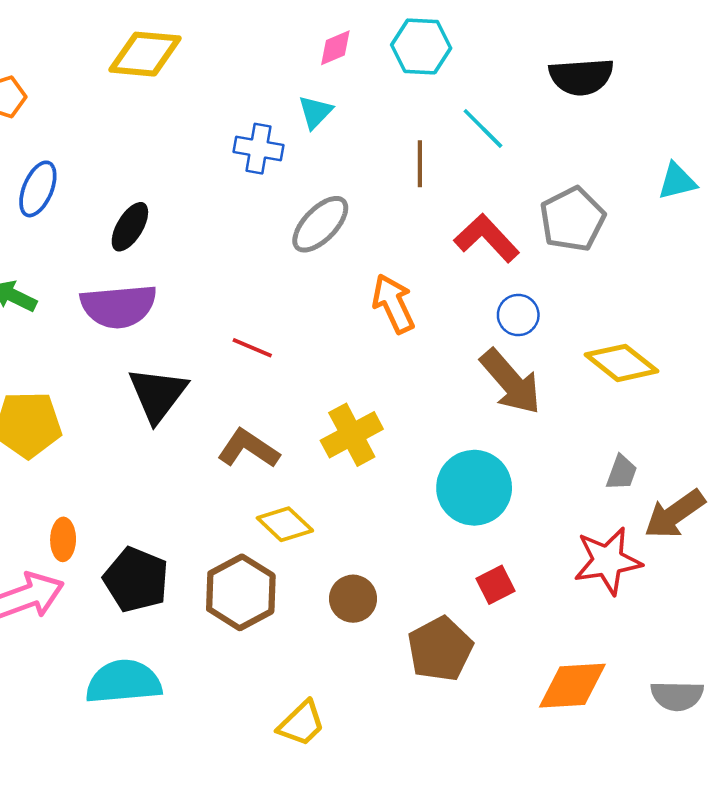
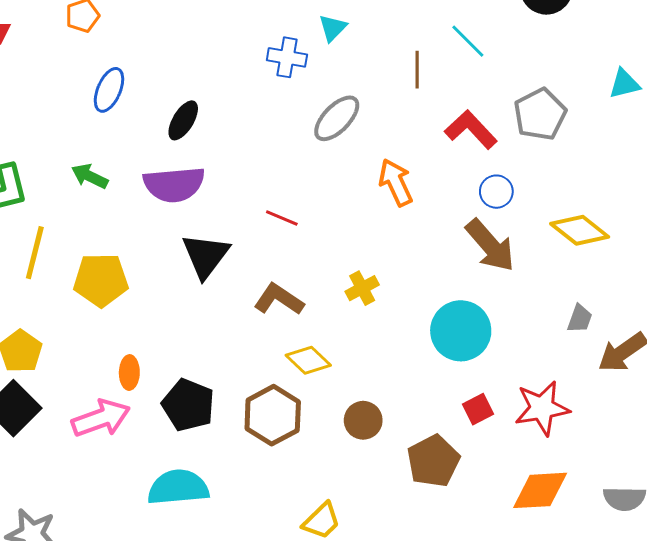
yellow cross: (352, 435) -> (362, 288), size x0.7
red star: (608, 561) -> (542, 408), moved

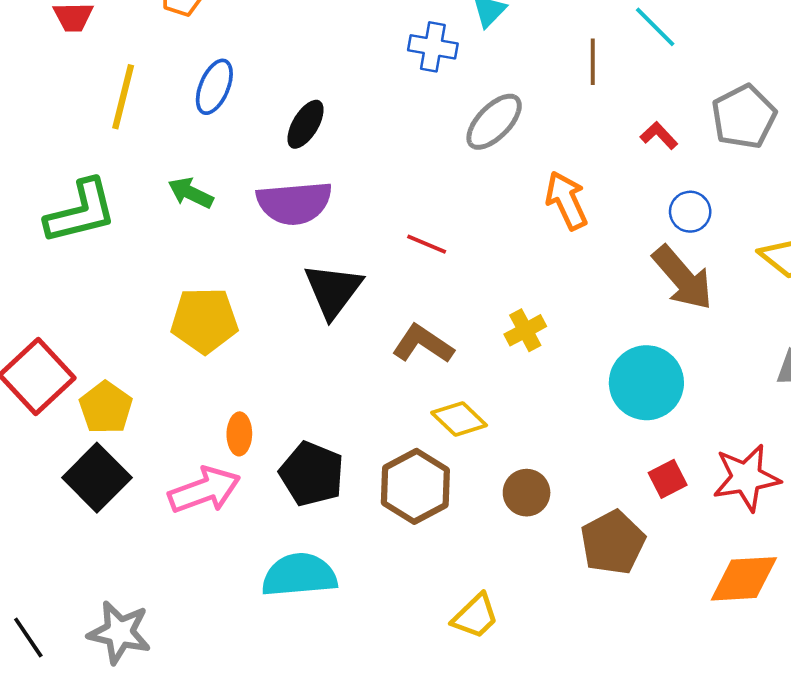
red L-shape: (471, 130) -> (659, 135), size x0.6
yellow line: (35, 253) -> (123, 97), moved

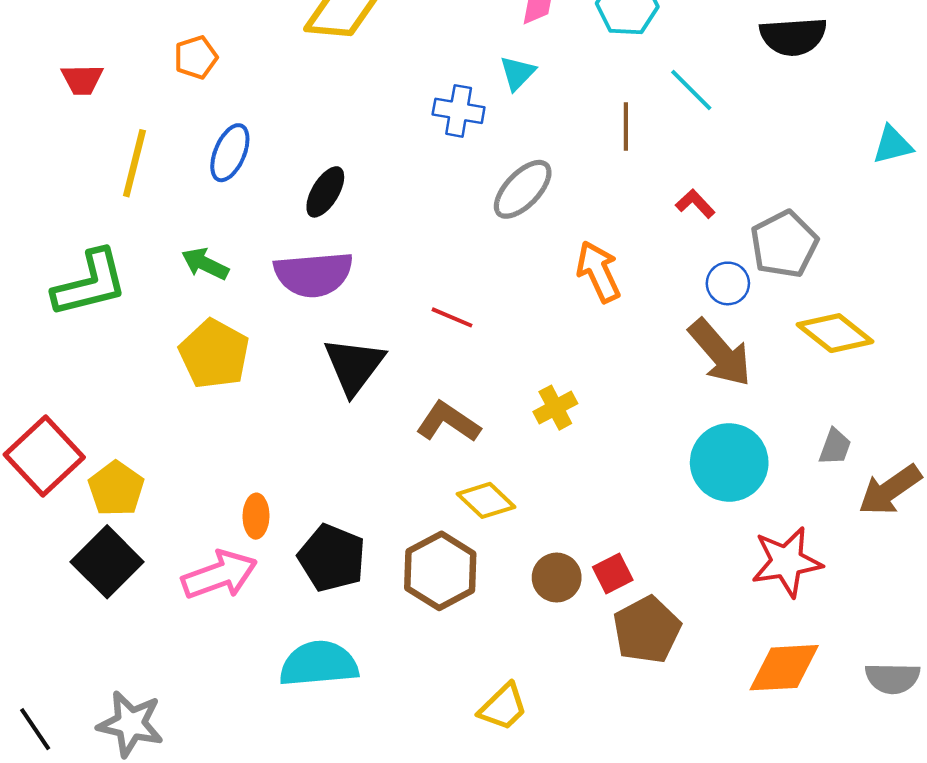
gray pentagon: (744, 117) -> (784, 244), moved
yellow pentagon: (204, 320) -> (214, 354), moved, turned 30
cyan circle: (646, 383) -> (729, 462), moved
red square: (668, 479) -> (613, 574), moved

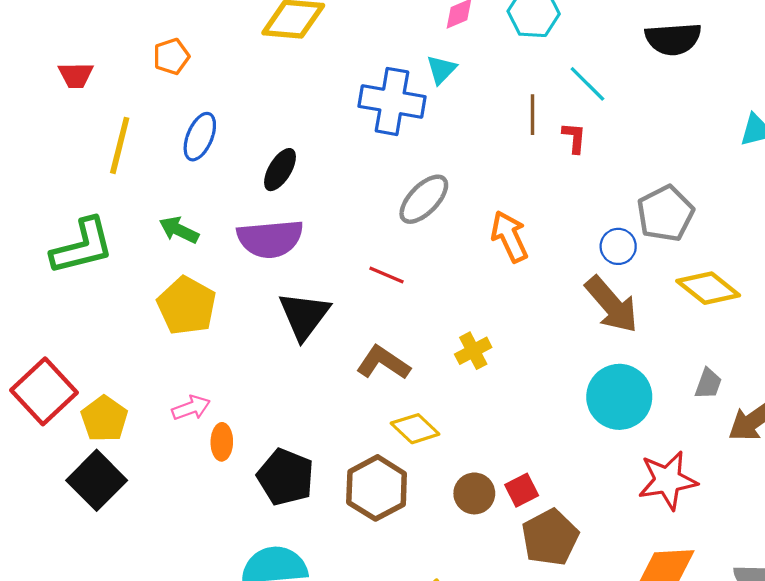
blue cross: (459, 111) -> (392, 101), size x1.5
gray ellipse: (523, 189) -> (424, 199), moved
red L-shape: (695, 204) -> (574, 138), moved, turned 48
pink arrow: (219, 575) -> (191, 408), moved, size x0.6

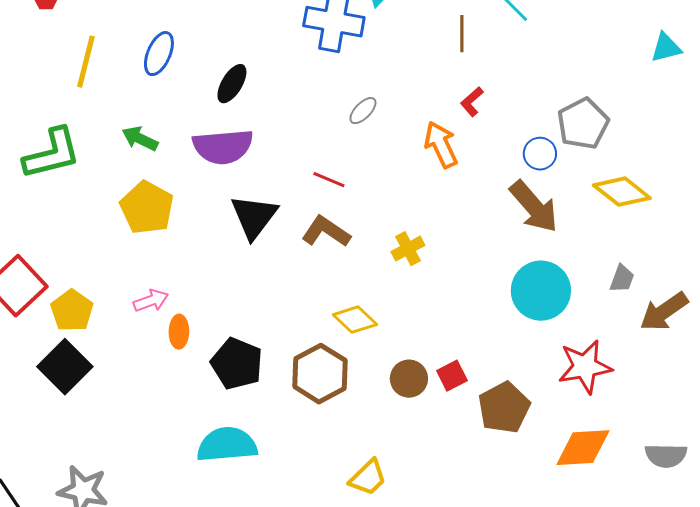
red L-shape: (574, 138) -> (472, 102), moved, turned -136
gray ellipse: (424, 199) -> (363, 111), size x0.6
brown L-shape: (383, 363) -> (326, 232), moved
brown pentagon: (550, 537) -> (504, 408), moved

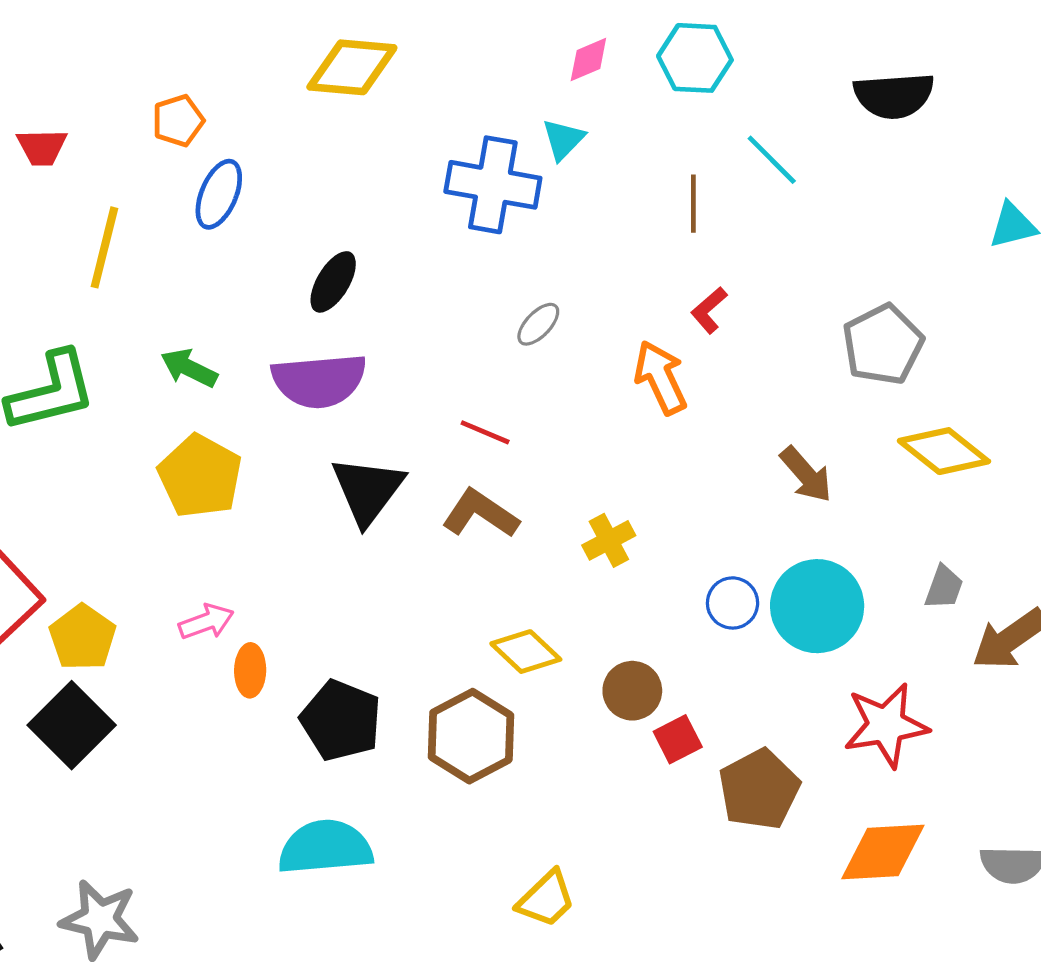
blue ellipse: (159, 54) -> (219, 194), moved
blue circle: (540, 154) -> (733, 603), moved
brown arrow: (534, 207) -> (806, 475), size x0.7
brown circle: (409, 379) -> (632, 691), moved

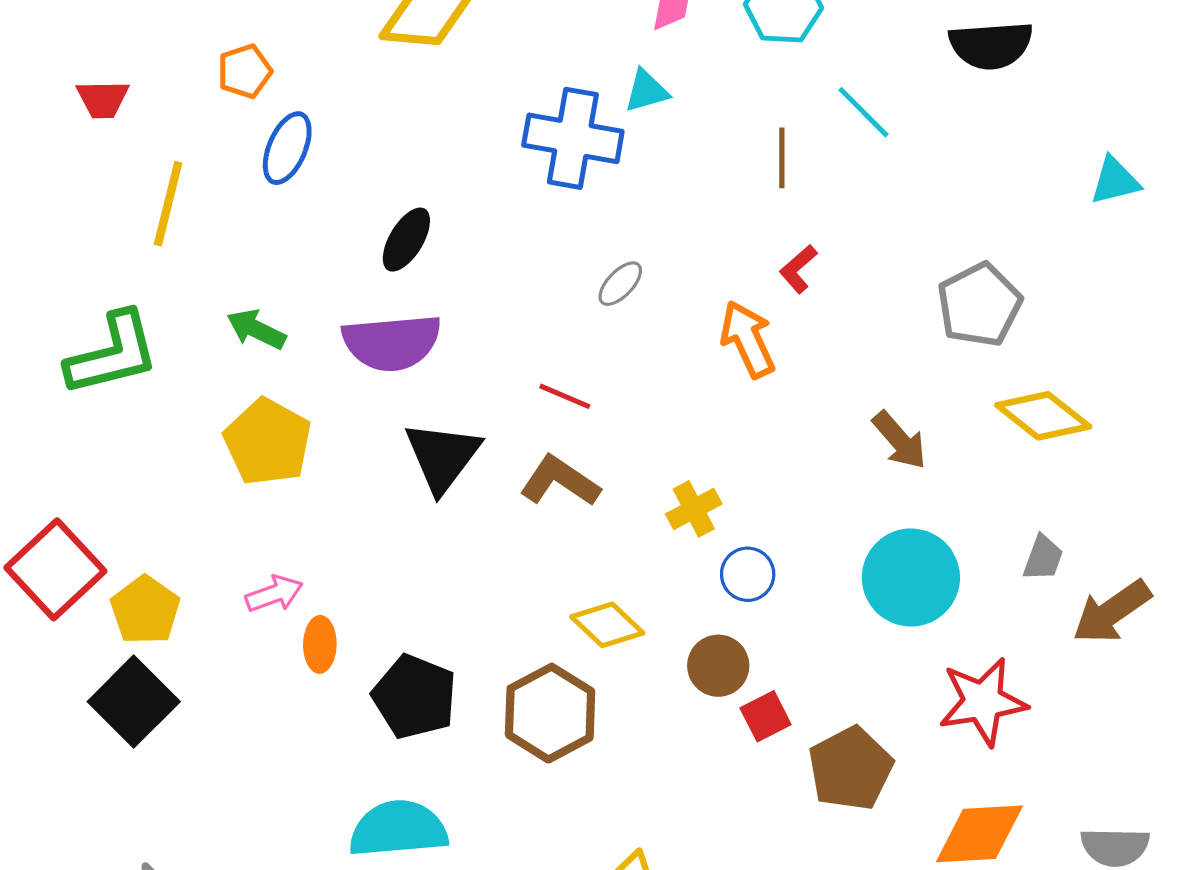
cyan triangle: (563, 139) -> (646, 91), turned 30
blue circle: (733, 603) -> (748, 574), moved

